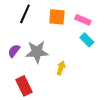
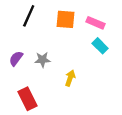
gray star: (37, 52) -> (42, 60), size x0.6

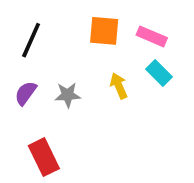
black line: (29, 16) -> (31, 40), moved
yellow arrow: (70, 78) -> (119, 86), moved, turned -42

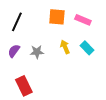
cyan rectangle: (159, 73) -> (87, 48), moved

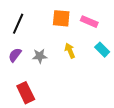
cyan rectangle: (87, 48) -> (102, 50), moved

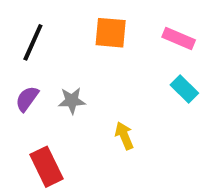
pink rectangle: (89, 22) -> (179, 38), moved
yellow arrow: (70, 51) -> (124, 136), moved

